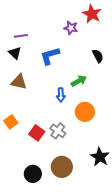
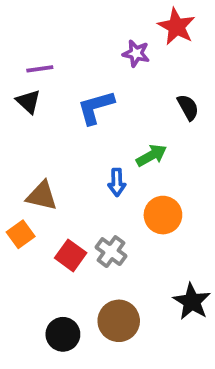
brown triangle: (19, 82) -> (42, 196), moved

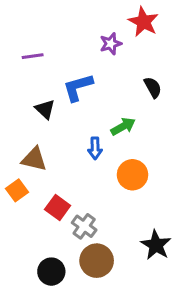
purple star: (136, 53) -> (111, 44), turned -30
black triangle: (28, 102) -> (45, 109), moved
gray cross: (111, 252) -> (84, 226), moved

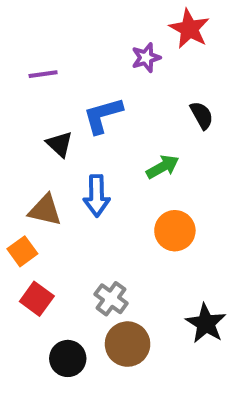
blue arrow: (95, 148) -> (97, 196), moved, size x1.4
red square: (58, 208) -> (37, 299), moved

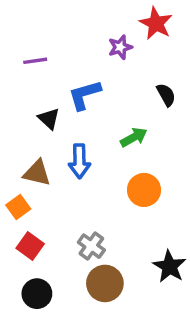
black circle: (68, 358) -> (37, 294), moved

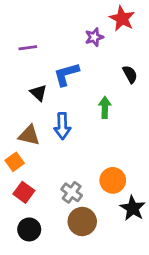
green arrow: (134, 137) -> (105, 107), turned -60
orange circle: (144, 190) -> (113, 180), moved

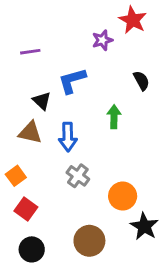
brown triangle: (29, 135) -> (30, 133), moved
gray cross: (72, 192) -> (78, 176), moved

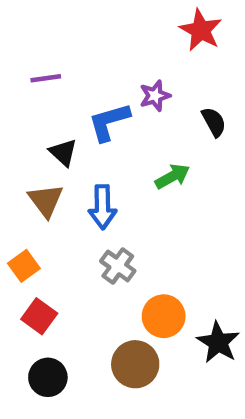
purple star: (102, 40) -> (155, 96), moved
green arrow: (114, 117) -> (172, 176), turned 60
brown triangle: (30, 133) -> (46, 200), turned 40
orange circle: (123, 196) -> (164, 316), moved

